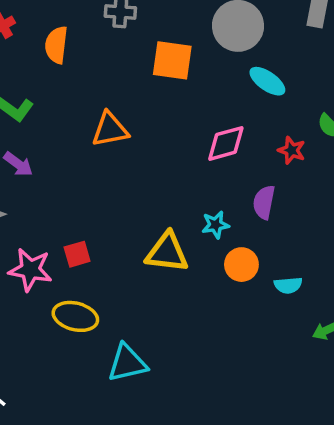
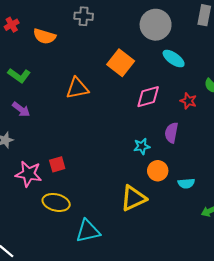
orange semicircle: (56, 45) -> (44, 36), turned -80
orange square: (172, 60) -> (121, 63), moved, turned 30
yellow triangle: (167, 252) -> (133, 198), moved, turned -32

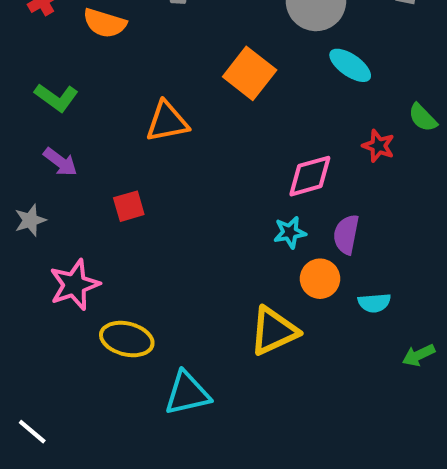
pink diamond: (148, 97) -> (310, 176), moved
purple semicircle: (171, 133) -> (346, 234), moved
red square: (57, 164) -> (129, 206), moved
pink star: (29, 174) -> (74, 285), turned -30

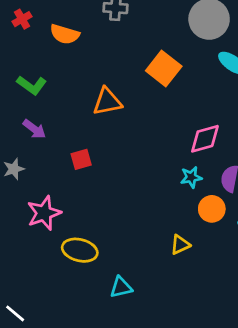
yellow triangle: (274, 331) -> (180, 245), size x0.6
cyan triangle: (187, 393) -> (121, 287), size x0.7

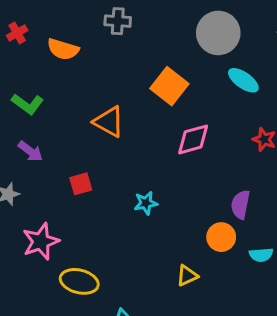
orange triangle: (107, 102) -> (109, 122), turned 40
pink diamond: (205, 139) -> (193, 139), moved
cyan star: (191, 177) -> (146, 203), moved

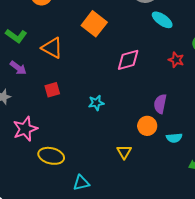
orange square: (169, 86) -> (94, 24), moved
orange triangle: (109, 122) -> (52, 48), moved
yellow triangle: (187, 275) -> (124, 152), turned -35

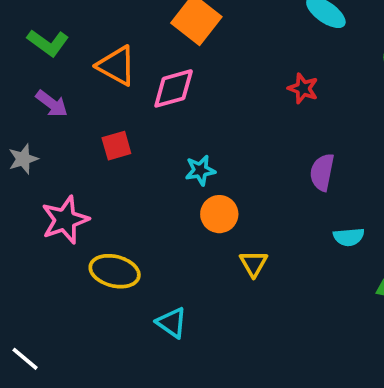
pink diamond: (128, 60) -> (174, 88), moved
red star: (176, 60) -> (303, 88), moved
orange circle: (147, 126) -> (219, 214), moved
cyan triangle: (81, 183) -> (172, 323), turned 48

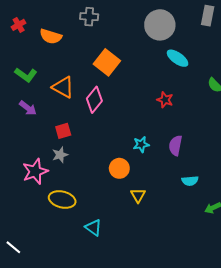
pink diamond: (174, 88) -> (94, 100), turned -35
gray star: (23, 159) -> (60, 155), moved
cyan star: (200, 170) -> (141, 144), moved

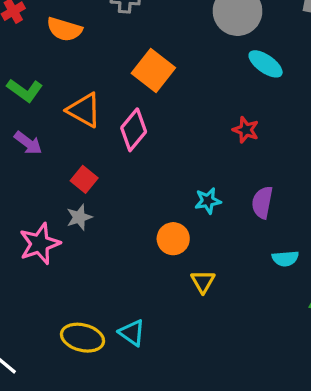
red square: (63, 131) -> (84, 179), turned -35
yellow ellipse: (62, 200) -> (82, 338), moved

